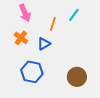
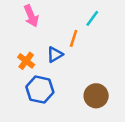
orange line: (53, 24) -> (74, 38), moved
orange cross: (21, 38) -> (26, 61), moved

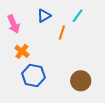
pink arrow: (31, 16) -> (14, 24), moved
blue triangle: (55, 55) -> (44, 16), moved

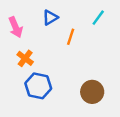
cyan line: (78, 16) -> (98, 18), moved

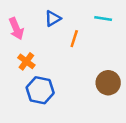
cyan line: (98, 18) -> (103, 19), turned 63
brown circle: (92, 92) -> (108, 83), moved

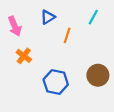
cyan line: (103, 19) -> (93, 17), turned -70
blue hexagon: (40, 90) -> (56, 82), moved

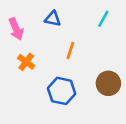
blue triangle: (48, 17) -> (53, 19), turned 42
orange line: (67, 35) -> (70, 50), moved

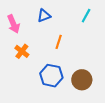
blue triangle: (53, 19) -> (44, 16), turned -32
brown circle: (108, 83) -> (82, 80), moved

